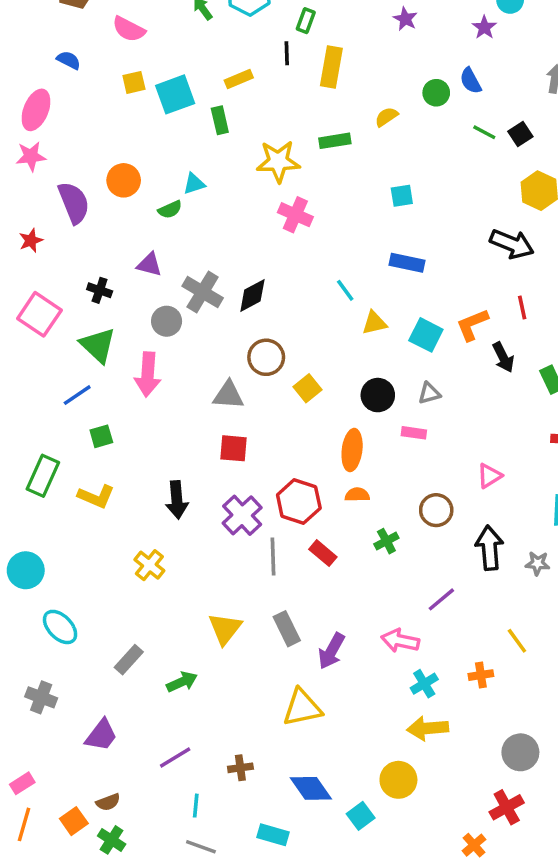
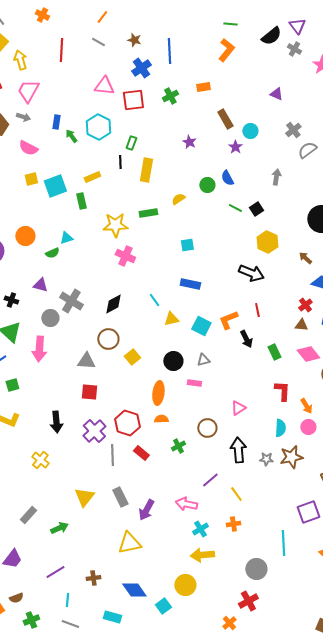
black diamond: (252, 295) -> (113, 304), moved
yellow line: (517, 641) -> (236, 494), moved
green cross: (112, 840) -> (31, 620), moved, turned 35

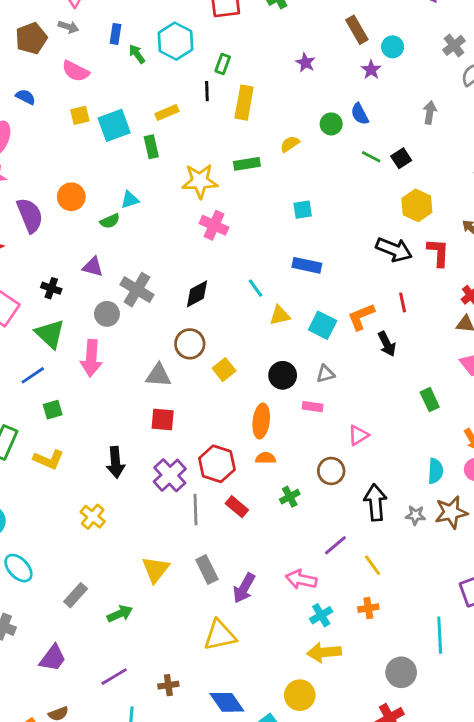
green rectangle: (274, 352) -> (430, 400), moved
red L-shape: (282, 391) -> (438, 252), moved
pink triangle: (238, 408) -> (358, 435), moved

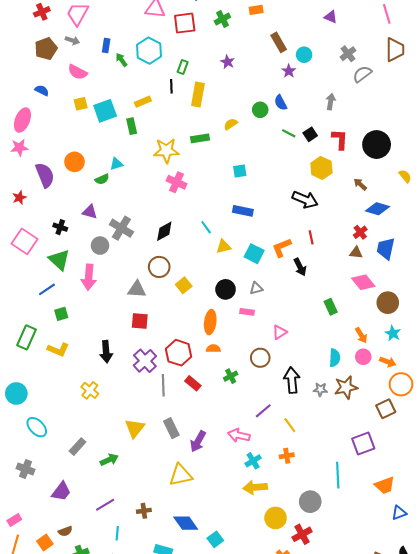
purple star: (305, 63) -> (228, 62), moved
red L-shape: (438, 252) -> (340, 139), moved
yellow circle: (300, 695) -> (276, 518), moved

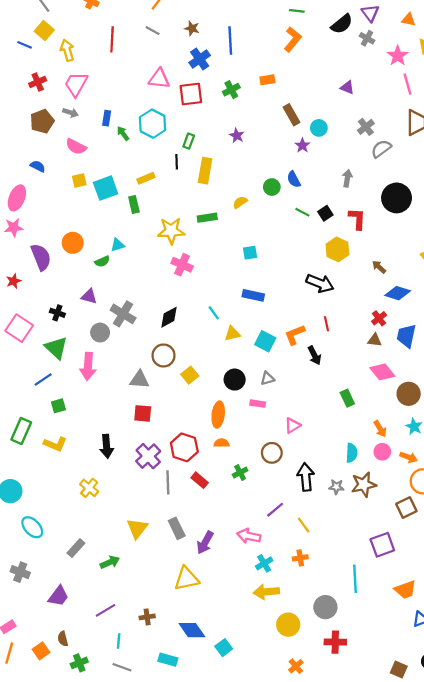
black circle: (377, 145) -> (397, 198), moved
brown semicircle: (65, 531) -> (63, 639), turned 96
red cross: (302, 534) -> (335, 642), moved, turned 30

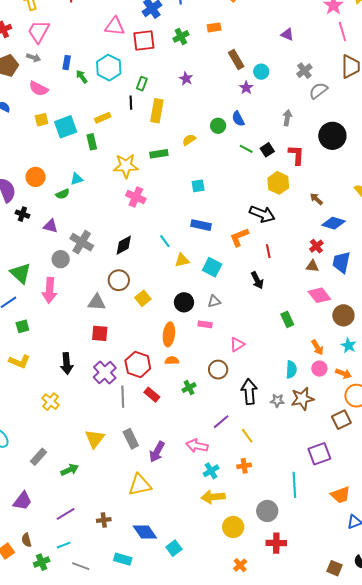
black cross: (57, 313) -> (22, 214), moved
orange L-shape: (295, 335) -> (239, 237), moved
cyan line: (119, 641) -> (64, 545), moved, turned 64

